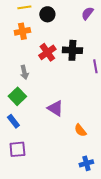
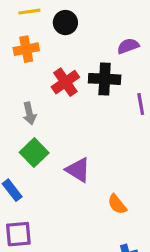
purple semicircle: (87, 13) -> (128, 46), moved, turned 32
green square: (17, 96) -> (34, 153), moved

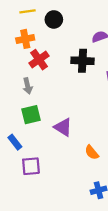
red cross: (65, 82) -> (39, 60), moved
green square: (34, 153) -> (31, 115), turned 30
purple square: (18, 234) -> (31, 166), moved

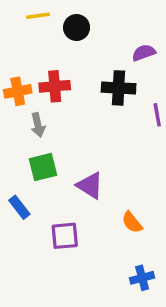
orange cross: (25, 39) -> (18, 91), moved
red cross: (39, 60) -> (55, 86), turned 30
purple square: (31, 166) -> (65, 236), moved

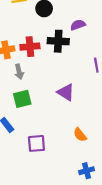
purple semicircle: (144, 53) -> (78, 25), moved
black cross: (119, 88) -> (58, 41), moved
purple triangle: (90, 185) -> (66, 92), moved

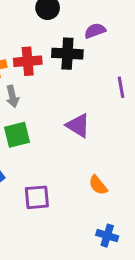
blue cross: (87, 171) -> (107, 236), turned 32

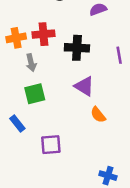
black cross: (67, 54) -> (77, 48), moved
orange semicircle: (98, 185) -> (98, 115), moved

